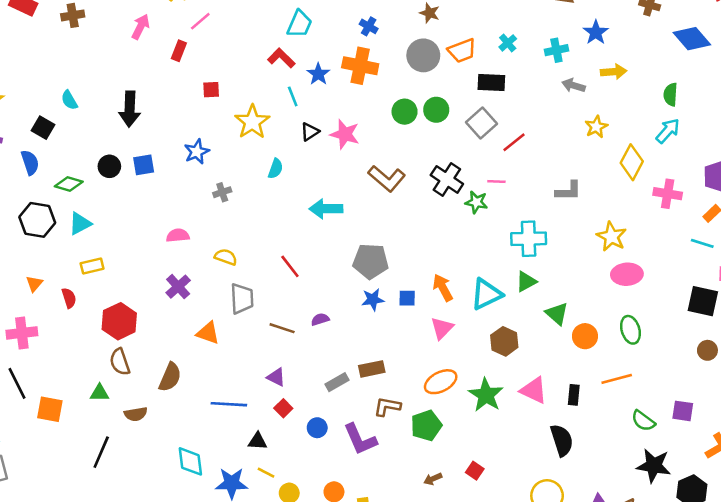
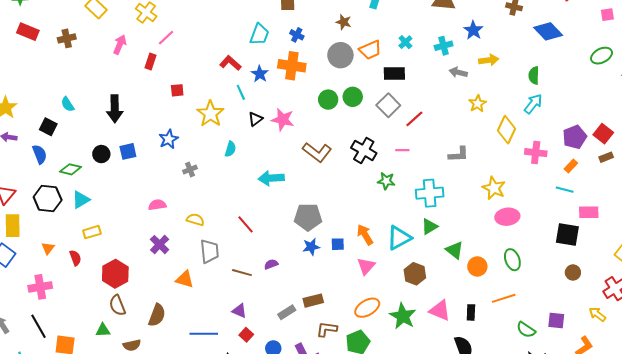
cyan trapezoid: (299, 24) -> (259, 34), moved
green star: (476, 202) -> (386, 181), moved

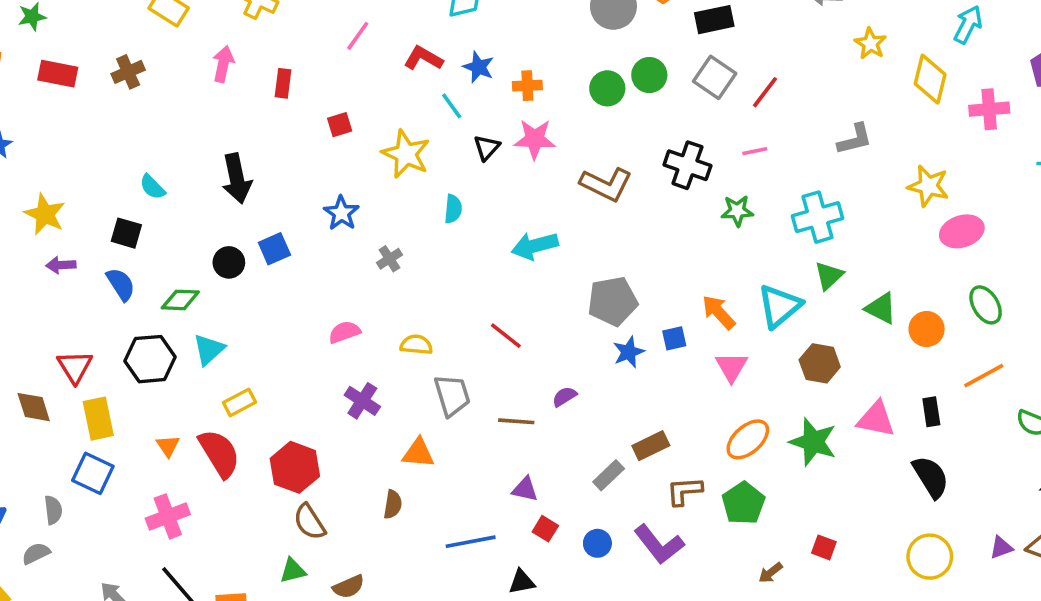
pink line: (166, 38) -> (358, 36), moved
orange cross: (292, 66) -> (527, 86), moved, size x0.6
red semicircle: (75, 258) -> (219, 453), size x1.8
brown semicircle: (157, 315) -> (393, 504), moved, size x0.7

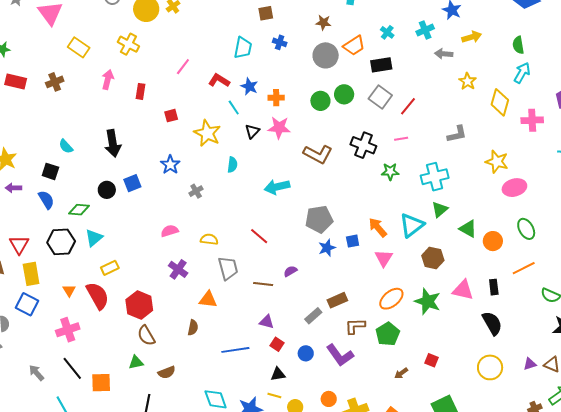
black triangle: (522, 582) -> (278, 374), moved

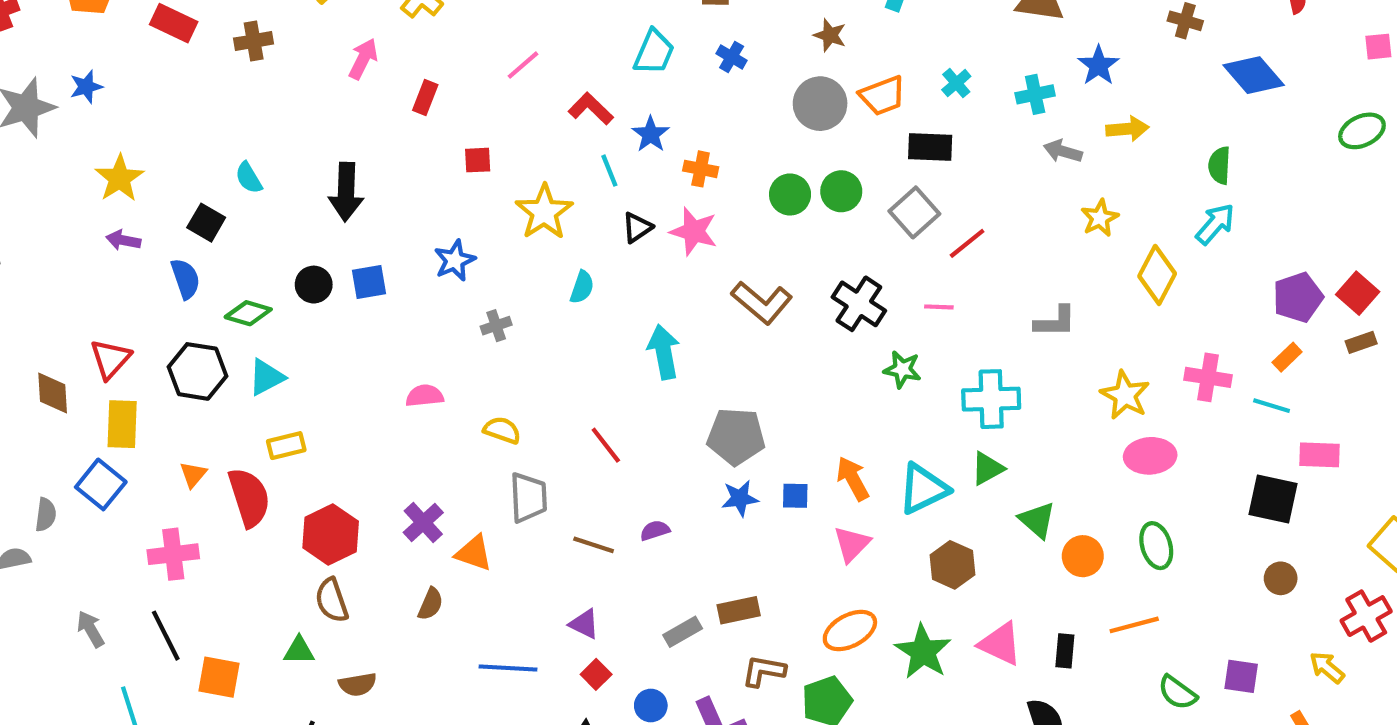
pink cross: (532, 120) -> (1208, 377), moved
cyan arrow: (277, 187) -> (664, 352), turned 80
purple cross: (178, 269) -> (423, 522), moved

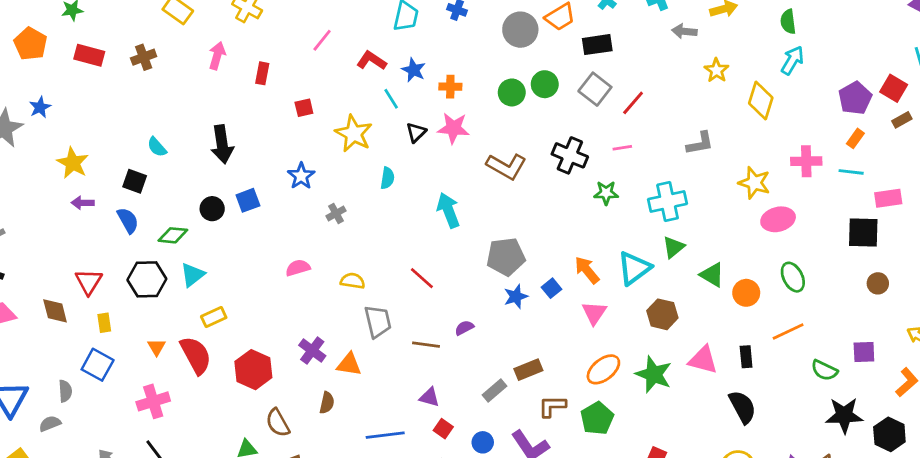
yellow rectangle: (122, 424) -> (104, 323), size x0.6
blue square: (795, 496) -> (552, 288), turned -30
brown semicircle: (332, 600) -> (278, 423), moved

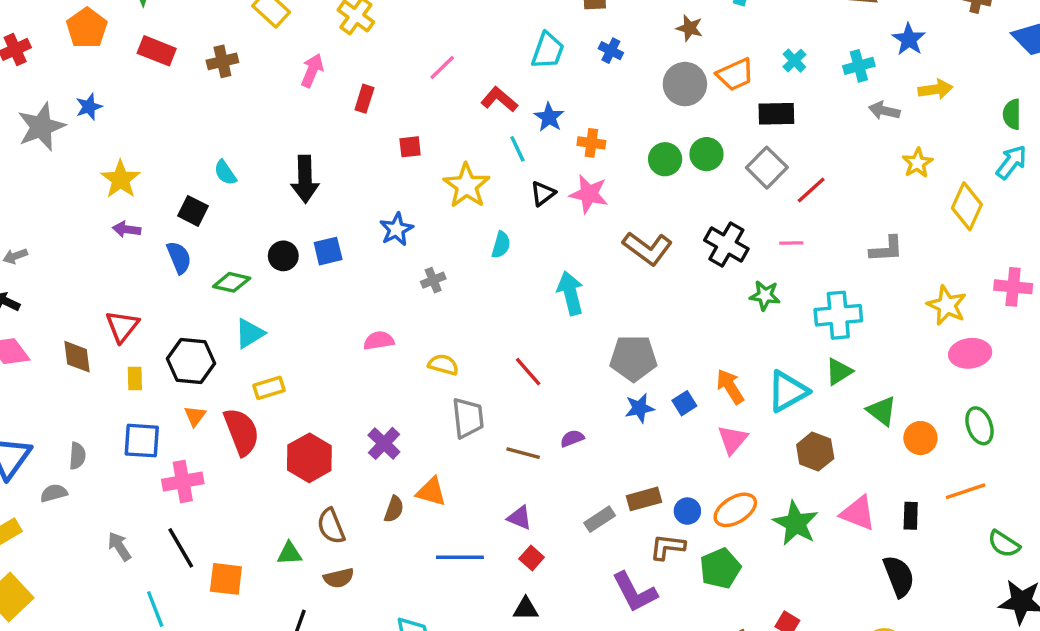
black hexagon: (147, 279) -> (191, 361), moved
orange triangle: (349, 364) -> (431, 492), moved
blue square: (98, 365) -> (142, 441), moved, turned -32
blue circle: (483, 442) -> (687, 511), moved

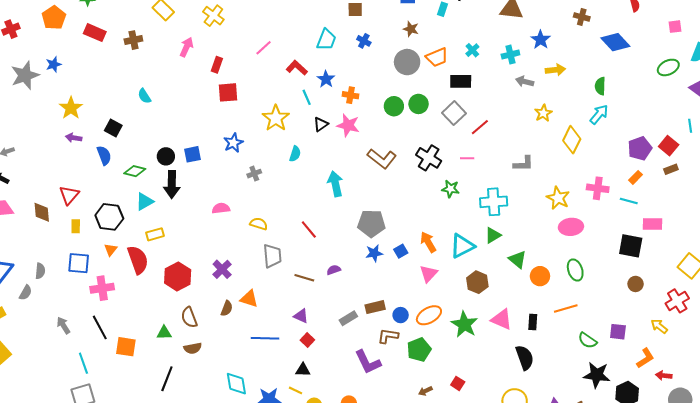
red square: (410, 147) -> (228, 92), moved, size x1.5
cyan semicircle: (225, 173) -> (144, 96), moved
black arrow: (305, 179) -> (172, 184), moved
gray semicircle: (54, 493) -> (26, 293), turned 133

